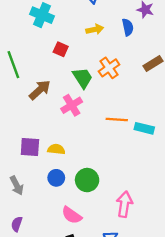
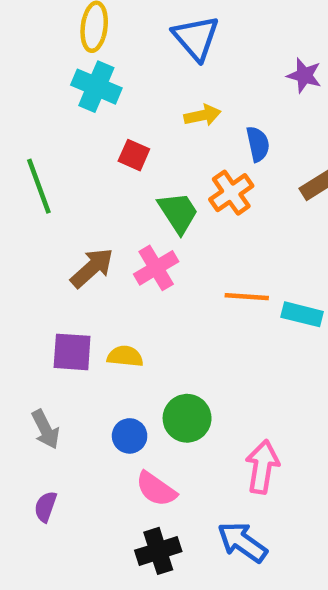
blue semicircle: (128, 27) -> (258, 144), moved
brown arrow: (40, 90) -> (92, 268), moved
blue circle: (56, 178) -> (130, 436), moved

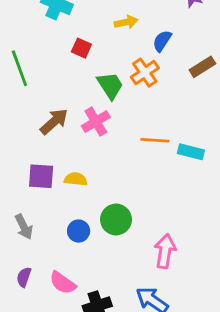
blue semicircle: (258, 144) -> (162, 41), turned -135
pink semicircle: (156, 489) -> (63, 283), moved

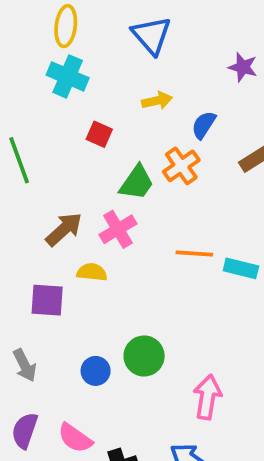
green trapezoid: (110, 86) -> (137, 183), turned 68
yellow semicircle: (76, 179) -> (92, 272), moved
purple semicircle: (24, 277) -> (25, 431), size x1.4

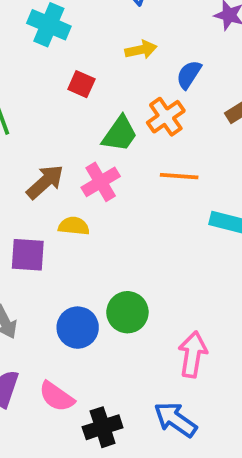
orange line: (194, 253) -> (179, 176), moved
blue circle: (96, 371) -> (78, 328), size x1.4

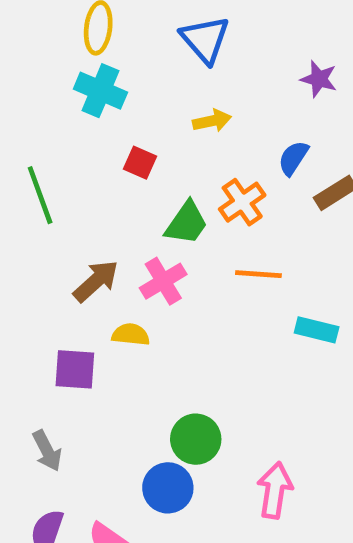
blue semicircle: (189, 75) -> (293, 158), moved
blue circle: (78, 328) -> (168, 488), moved

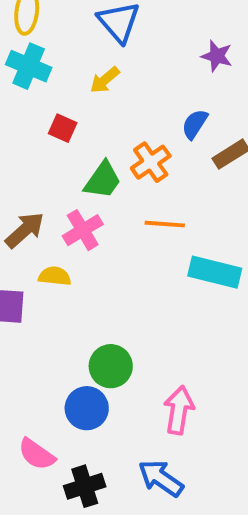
yellow arrow: (212, 121) -> (105, 80), moved, turned 152
cyan rectangle: (317, 330) -> (215, 272), size x1.4

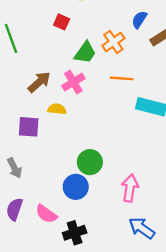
blue arrow: (161, 478) -> (142, 228), moved

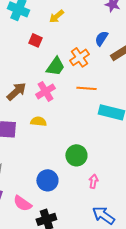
yellow semicircle: (57, 109) -> (38, 121), moved
green circle: (90, 162) -> (76, 155), moved
pink arrow: (130, 188) -> (93, 181), size x0.6

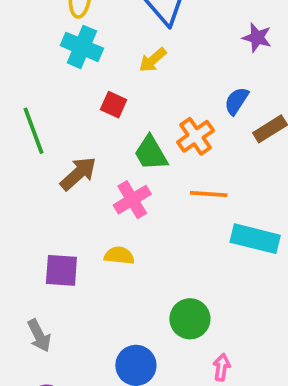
green trapezoid: (55, 66) -> (151, 153), turned 115
brown arrow: (16, 91) -> (78, 174), moved

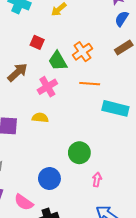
blue semicircle: (236, 101) -> (122, 19), moved
red square: (114, 105) -> (37, 42), moved

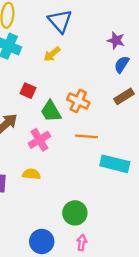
orange cross: (82, 52) -> (78, 101), turned -30
pink arrow: (97, 180) -> (82, 243), moved

